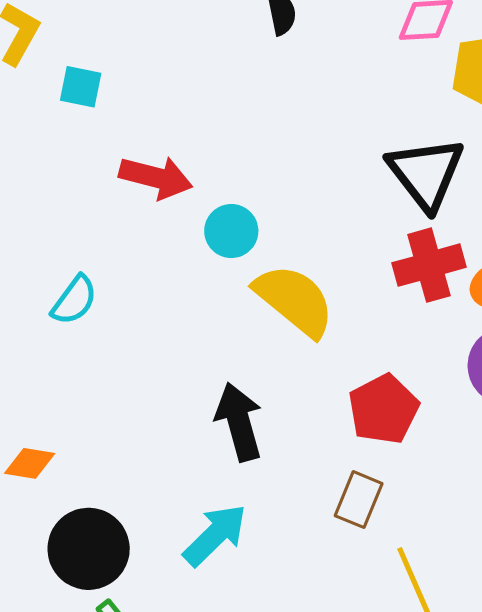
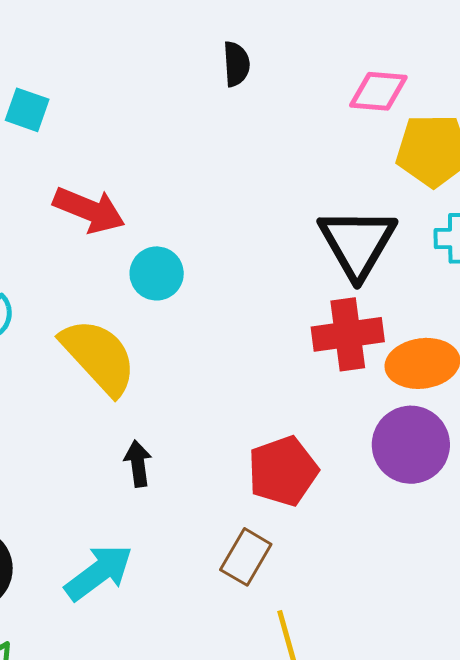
yellow semicircle: (294, 300) -> (99, 356), moved
black arrow: (239, 422) -> (138, 464), size x0.6

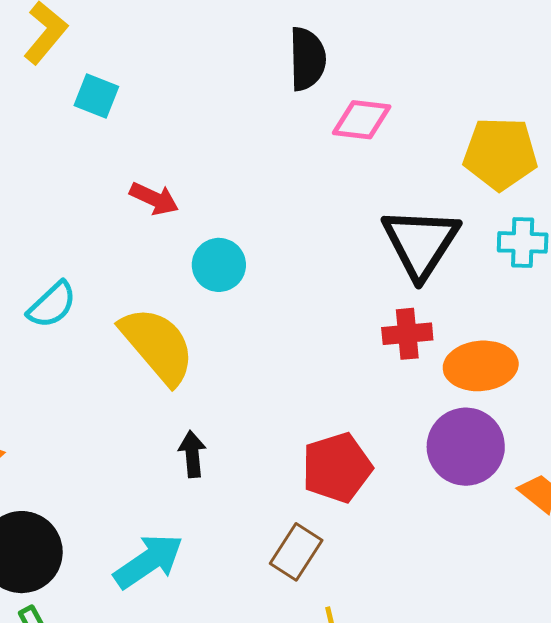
black semicircle: (236, 64) -> (307, 59), size x1.4
pink diamond: (378, 91) -> (362, 120), moved
red arrow: (89, 210) -> (154, 199), size x0.7
red cross: (348, 334) -> (407, 334), size x0.7

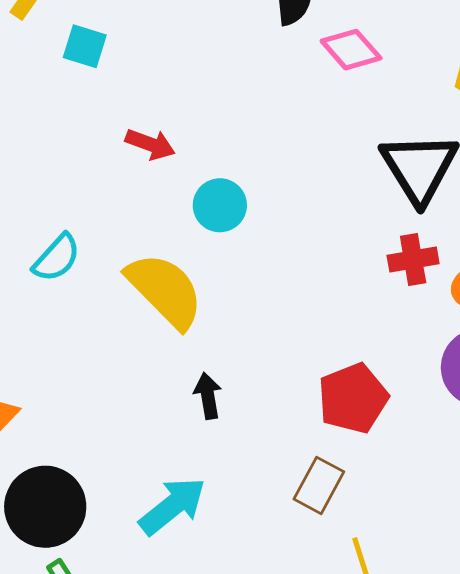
pink diamond: (362, 120) -> (351, 50), turned 46

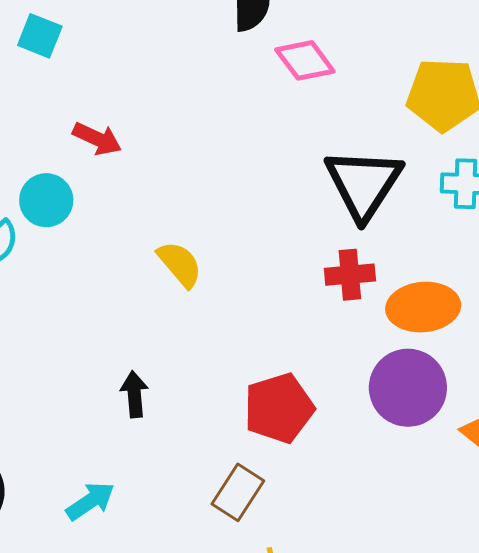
cyan circle: (220, 205) -> (46, 200), moved
yellow semicircle: (165, 290) -> (180, 264), moved, size x0.6
cyan arrow: (172, 506) -> (90, 501), size x0.7

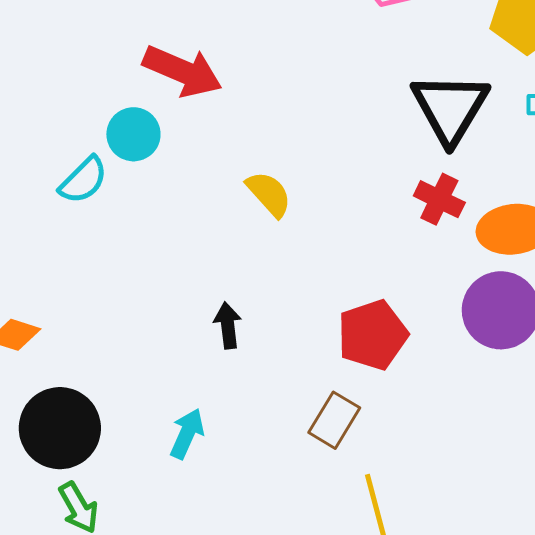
red arrow: (97, 139) -> (182, 71), size x1.6
red cross: (350, 275) -> (439, 199), turned 33
cyan arrow: (90, 501) -> (187, 434), turned -30

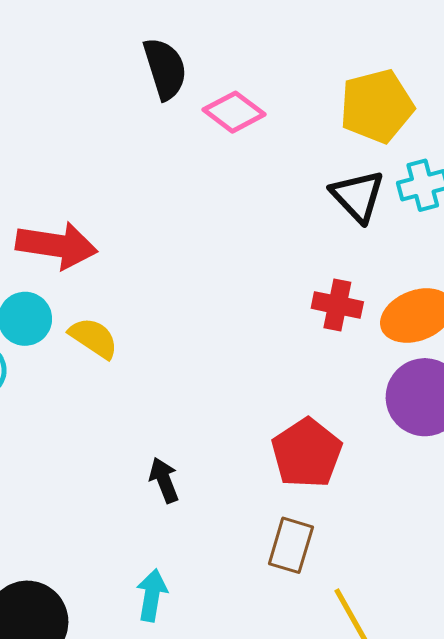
black triangle: (450, 108) -> (358, 196), moved, size x0.7
yellow semicircle: (269, 194) -> (94, 338), moved

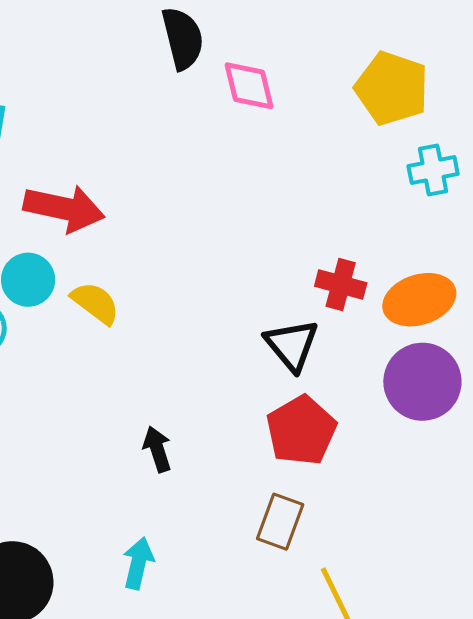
yellow pentagon: (377, 106) -> (392, 88), turned 30
pink diamond: (234, 112) -> (249, 86), turned 36
black triangle: (358, 196) -> (292, 345), moved

